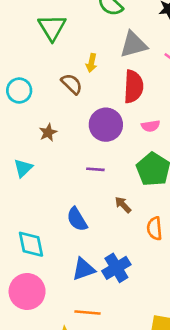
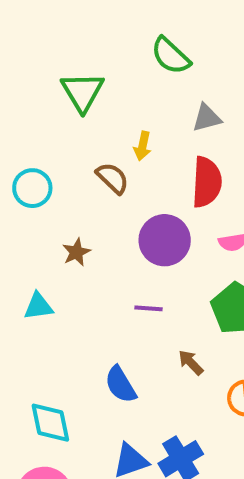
gray triangle: (133, 45) -> (207, 118), size x0.7
cyan triangle: (23, 168) -> (38, 306), turned 36

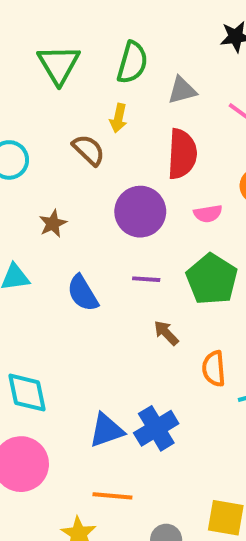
green semicircle: (171, 56) -> (132, 63), moved, turned -117
purple line: (149, 308) -> (146, 279), moved
blue semicircle: (121, 385) -> (83, 293), moved

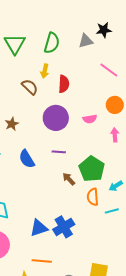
gray triangle: (182, 90) -> (86, 41), moved
red semicircle: (182, 154) -> (64, 84), moved, size x0.7
green pentagon: (212, 279) -> (92, 169), moved

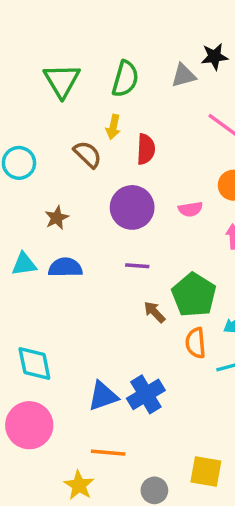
blue semicircle: (27, 159) -> (65, 267), moved, turned 120

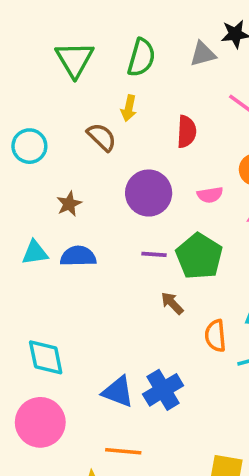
red semicircle: (146, 149) -> (187, 132), moved
green pentagon: (194, 295) -> (199, 256), moved
blue triangle: (103, 396) -> (118, 392), turned 40

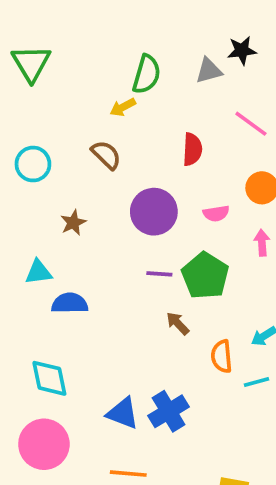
green triangle: (75, 59) -> (31, 63), moved
yellow arrow: (129, 108) -> (123, 107), moved, turned 50
blue semicircle: (78, 256) -> (70, 303), moved

